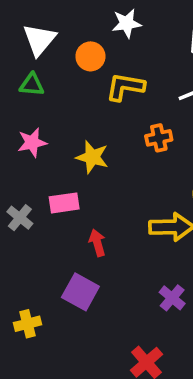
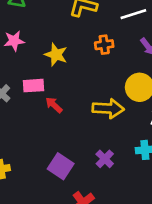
red arrow: (97, 243) -> (54, 105), moved, turned -36
purple square: (80, 292) -> (61, 166), moved

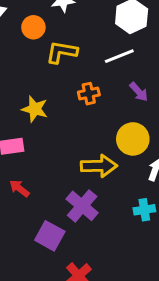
red arrow: (54, 105) -> (19, 188), moved
purple cross: (105, 159) -> (82, 206), moved, size x1.5

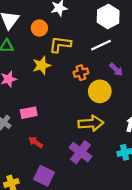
yellow star: (35, 109) -> (42, 65), moved, turned -30
yellow circle: (133, 139) -> (100, 91), moved
purple square: (50, 236) -> (44, 176), moved

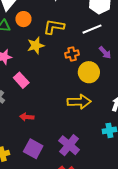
orange circle: (39, 28) -> (23, 19), moved
pink rectangle: (29, 113) -> (21, 80), moved, turned 56
red arrow: (36, 142) -> (27, 117), turned -32
purple cross: (81, 152) -> (69, 145), moved

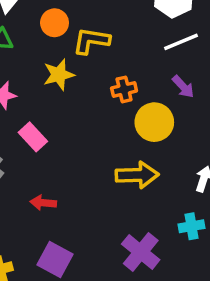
orange circle: (23, 19) -> (55, 23), moved
white line: (92, 29) -> (181, 42), moved
purple cross: (69, 145) -> (141, 252), moved

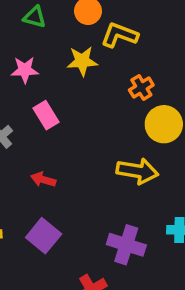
orange cross: (124, 89) -> (141, 87), turned -30
purple cross: (141, 252) -> (126, 245), turned -33

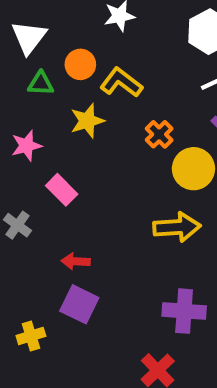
green triangle: (35, 17) -> (41, 84), moved
yellow L-shape: (119, 35) -> (121, 83), turned 30
purple square: (44, 236) -> (79, 304), moved

